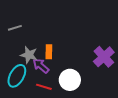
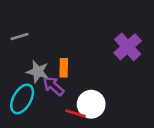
purple cross: (104, 57) -> (128, 47), moved
red line: (44, 87) -> (76, 113), moved

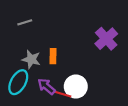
gray line: (19, 36) -> (25, 22), moved
purple arrow: (53, 86) -> (46, 86), moved

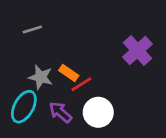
orange rectangle: (53, 56) -> (69, 73), turned -56
red line: (63, 94) -> (81, 84), moved, turned -49

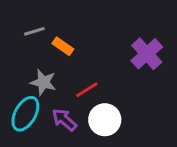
orange rectangle: (69, 73) -> (63, 46), moved

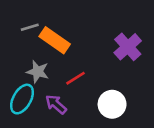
orange rectangle: (63, 46) -> (55, 40), size x1.6
white circle: (105, 120) -> (112, 104), moved

